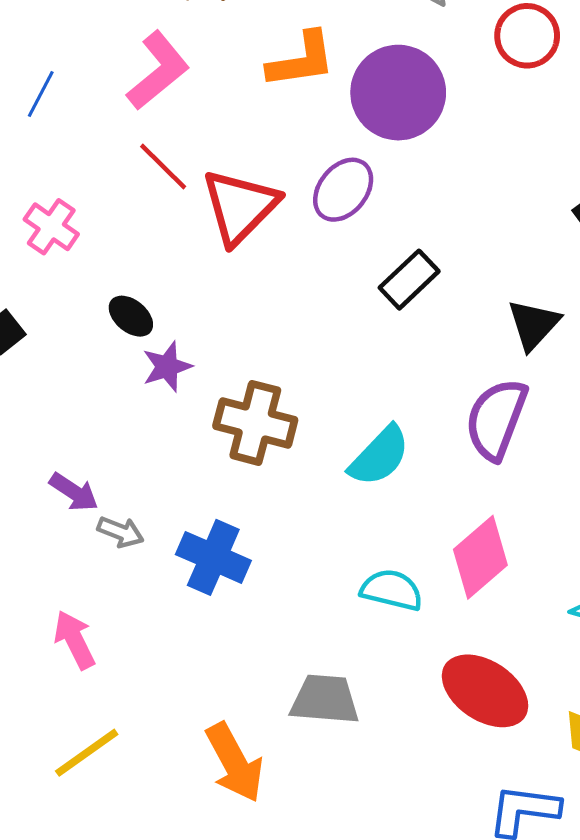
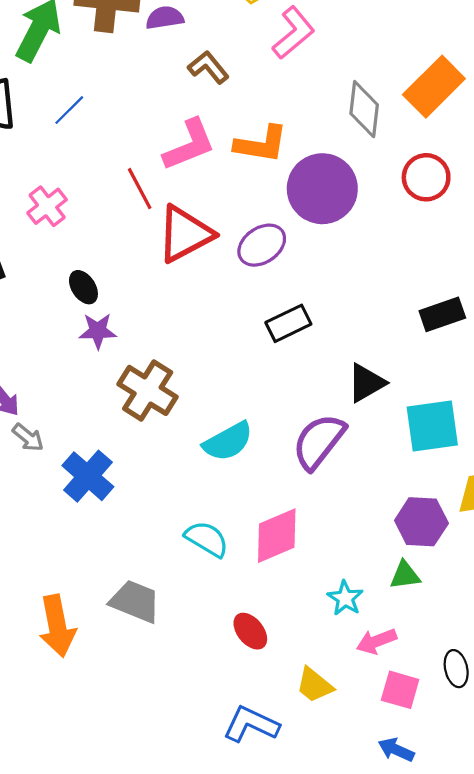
pink L-shape: (158, 71) -> (189, 145), moved
red ellipse: (485, 691) -> (250, 631), size x0.6

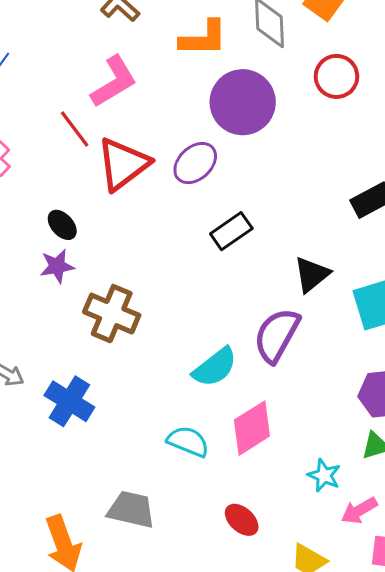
orange L-shape: (261, 144) -> (203, 38), moved
black ellipse: (83, 287) -> (62, 225), moved
cyan semicircle: (228, 441) -> (215, 367), moved

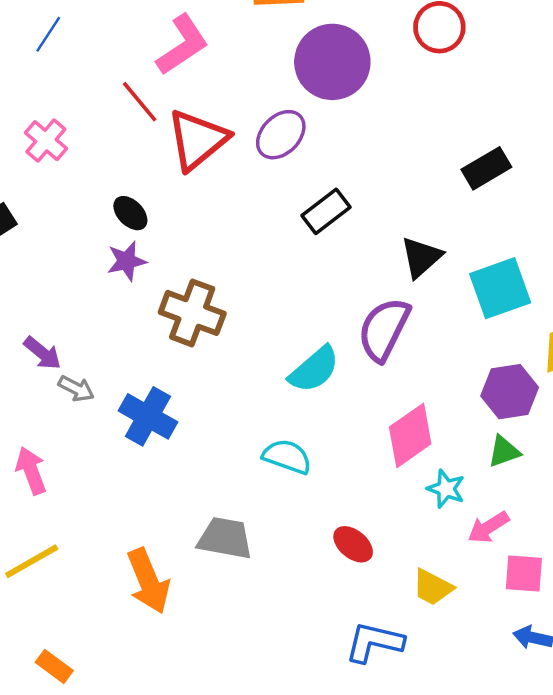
pink diamond: (252, 428) -> (410, 435), moved

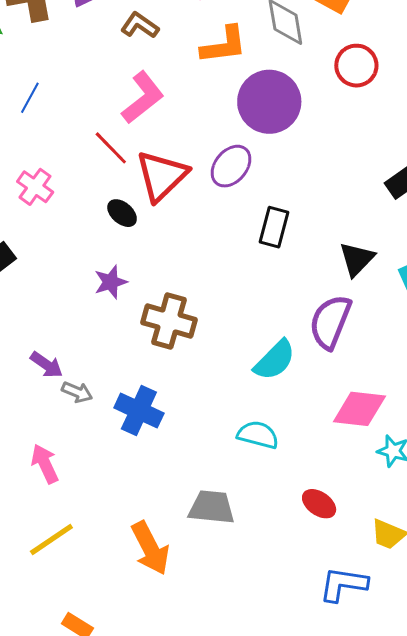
black rectangle: (326, 211) -> (274, 227), turned -33
black ellipse: (130, 213) -> (122, 213), moved
pink diamond: (410, 435) -> (359, 409), turned 46

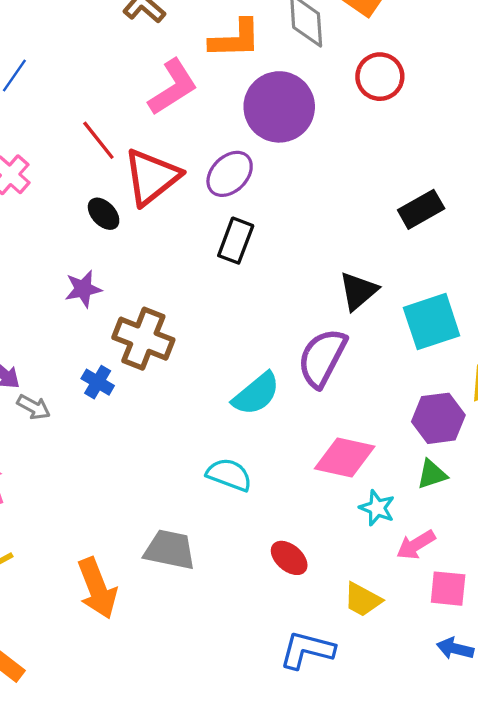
pink L-shape: (143, 98) -> (173, 87), moved
black rectangle: (274, 227) -> (236, 241), moved
blue cross: (139, 411) -> (98, 382), moved, size x0.6

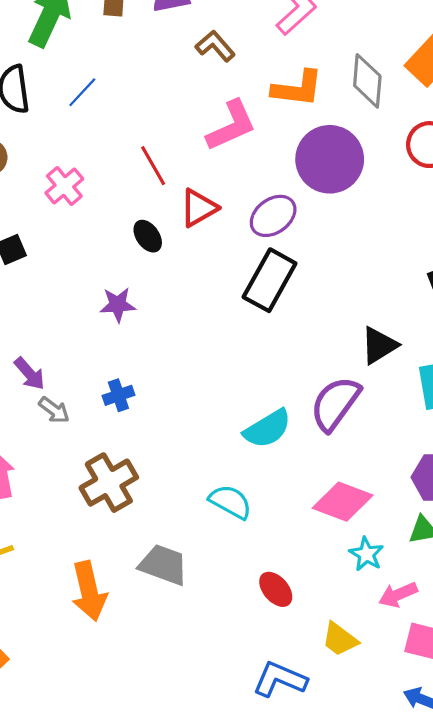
red triangle: (152, 177) -> (199, 208), size x0.7
black rectangle: (236, 241) -> (270, 280), size x1.4
brown cross: (143, 339) -> (109, 483), moved, turned 30
blue cross: (98, 382) -> (118, 395), turned 32

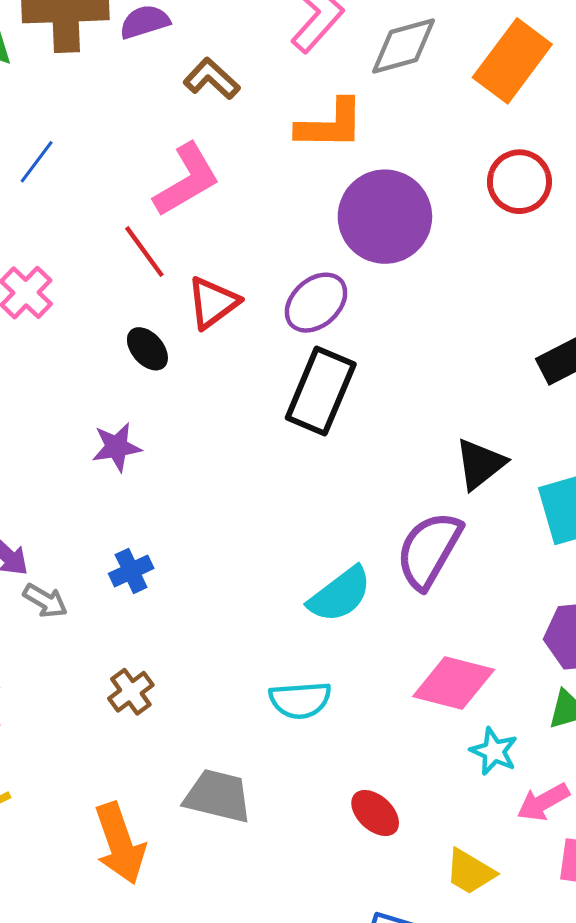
gray diamond: (367, 81) -> (404, 46), moved, turned 76
pink L-shape: (231, 126) -> (187, 180), moved
brown cross: (109, 483) -> (131, 692), size x0.6
cyan semicircle: (230, 502) -> (300, 700), turned 153

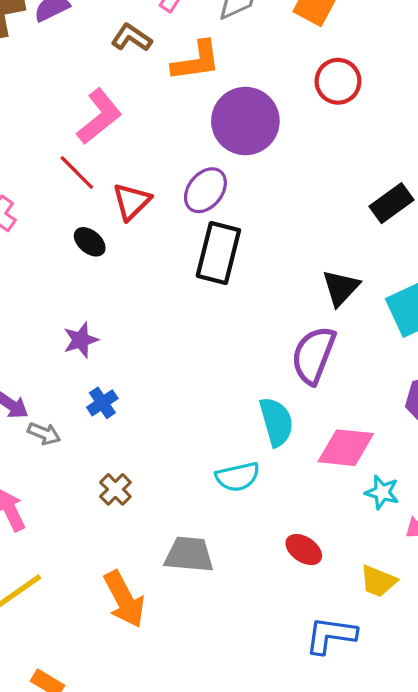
brown L-shape: (212, 79) -> (131, 38), moved
purple star: (117, 447) -> (81, 340), moved
cyan semicircle: (340, 595) -> (276, 422), moved, turned -60

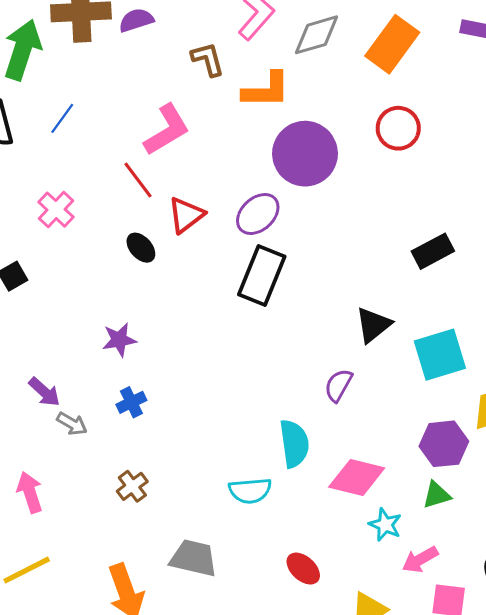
brown L-shape: (131, 38) -> (208, 59), turned 33
purple semicircle: (313, 355) -> (338, 385), size x0.6

